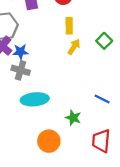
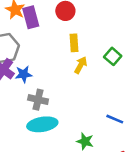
gray cross: (21, 70) -> (38, 100), moved

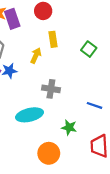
yellow arrow: (81, 65) -> (36, 56), moved
gray cross: (38, 100) -> (51, 89), moved

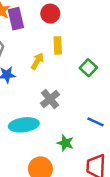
green square: (89, 49) -> (88, 68), moved
gray cross: (51, 89) -> (50, 99), turned 36

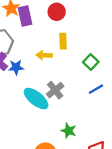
yellow arrow: (37, 61) -> (44, 55), turned -119
blue line: (96, 122) -> (96, 89), moved, turned -56
cyan ellipse: (24, 125) -> (36, 99), moved, turned 45

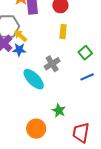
yellow arrow: (44, 55) -> (21, 36), moved, turned 32
gray cross: (55, 90) -> (52, 64), moved

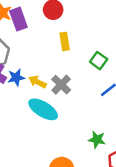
yellow arrow: (21, 36) -> (37, 82), moved
green star: (59, 111) -> (97, 140), moved

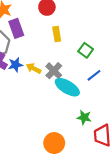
purple rectangle: (18, 19) -> (16, 28), moved
cyan ellipse: (43, 109) -> (67, 87), moved

